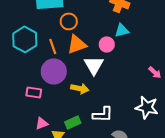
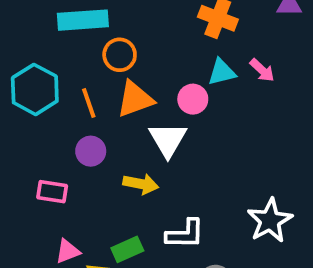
purple circle: (54, 71) -> (91, 151), size x0.6
pink arrow: (155, 72) -> (262, 70), moved
white star: (147, 107) -> (270, 220), turned 30

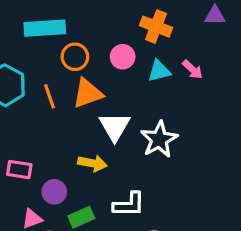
pink circle: (193, 99) -> (123, 57), moved
purple circle: (91, 151) -> (54, 192), moved
white star: (270, 220) -> (159, 139), moved

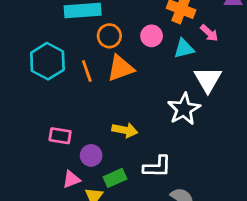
pink arrow: (193, 69) -> (209, 33), moved
white triangle: (115, 127) -> (208, 79), moved

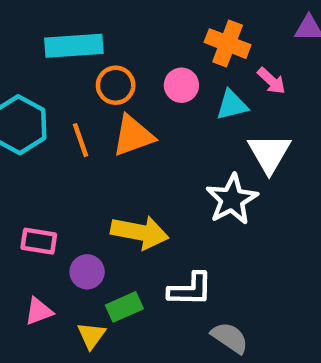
yellow arrow: (125, 130) -> (140, 232), size x1.4
pink triangle: (71, 179) -> (39, 311), moved

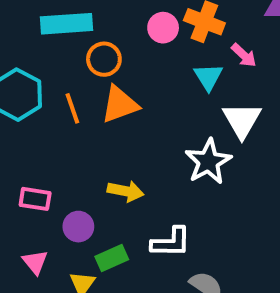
pink circle: (181, 85) -> (163, 28), moved
cyan triangle: (232, 105) -> (208, 77), turned -48
yellow arrow: (140, 232) -> (126, 191), size x0.7
pink triangle: (39, 311) -> (35, 262), turned -48

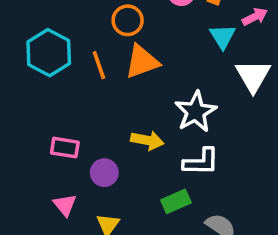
pink arrow: (244, 55) -> (255, 17), turned -70
white star: (208, 162) -> (196, 112), moved
white L-shape: (171, 242) -> (201, 162), moved
green rectangle: (112, 258) -> (176, 201), moved

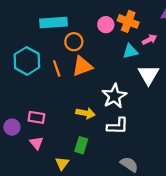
cyan triangle: (223, 36) -> (130, 51), turned 49
purple circle: (104, 173) -> (12, 127), moved
green rectangle: (176, 201) -> (81, 145), moved, turned -49
pink triangle: (65, 205) -> (36, 143), moved

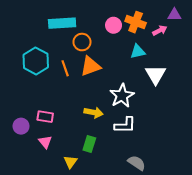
pink arrow: (150, 40) -> (160, 30), moved

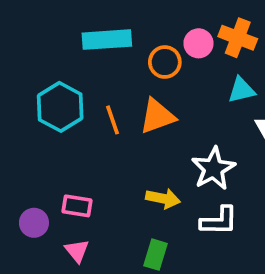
orange circle: (82, 42) -> (165, 62), moved

